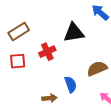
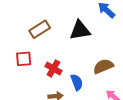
brown rectangle: (19, 32) -> (40, 29), moved
red cross: (47, 52) -> (53, 68), moved, turned -35

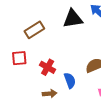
black triangle: (80, 30) -> (73, 19), moved

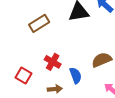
red square: (19, 58) -> (23, 75), moved, turned 35

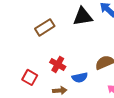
blue semicircle: (76, 75) -> (80, 77), turned 98

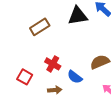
blue semicircle: (80, 77) -> (75, 77), turned 49

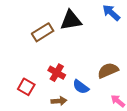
black triangle: (78, 16) -> (71, 20), moved

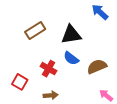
black triangle: (71, 20) -> (71, 35), moved
blue semicircle: (81, 87) -> (71, 58), moved

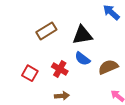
red square: (20, 82) -> (30, 73), moved

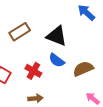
black triangle: (82, 35) -> (57, 36), turned 30

